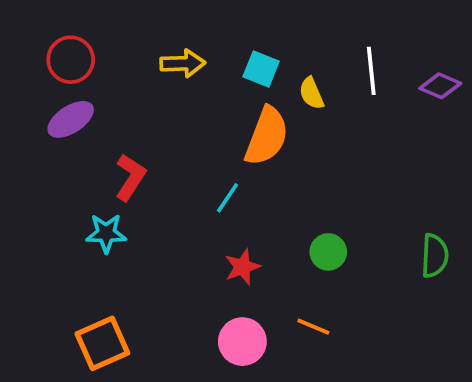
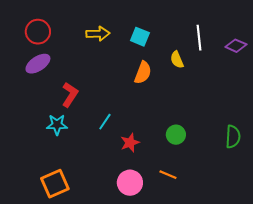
yellow semicircle: (311, 93) -> (177, 60), moved
orange semicircle: (267, 136) -> (143, 73), size x0.7
cyan line: (227, 198) -> (105, 122), moved

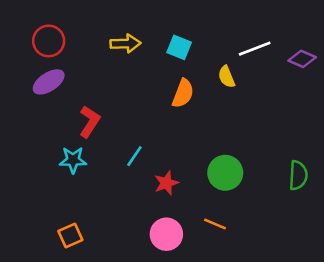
white line: (199, 38) -> (255, 49), turned 75
green circle: (176, 135) -> (225, 173), size x1.4
orange square: (55, 184) -> (70, 235), size x0.7

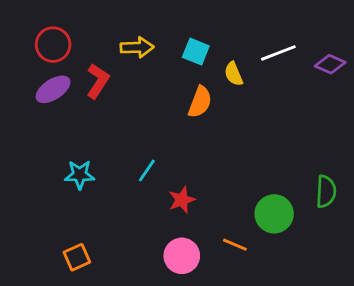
yellow semicircle: (227, 77) -> (234, 74), moved
red L-shape: (90, 122) -> (98, 81), moved
green circle: (225, 173) -> (274, 214), moved

